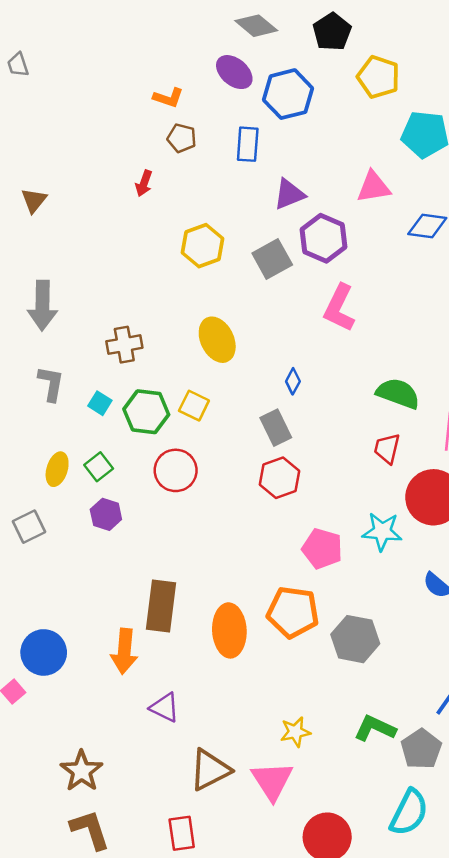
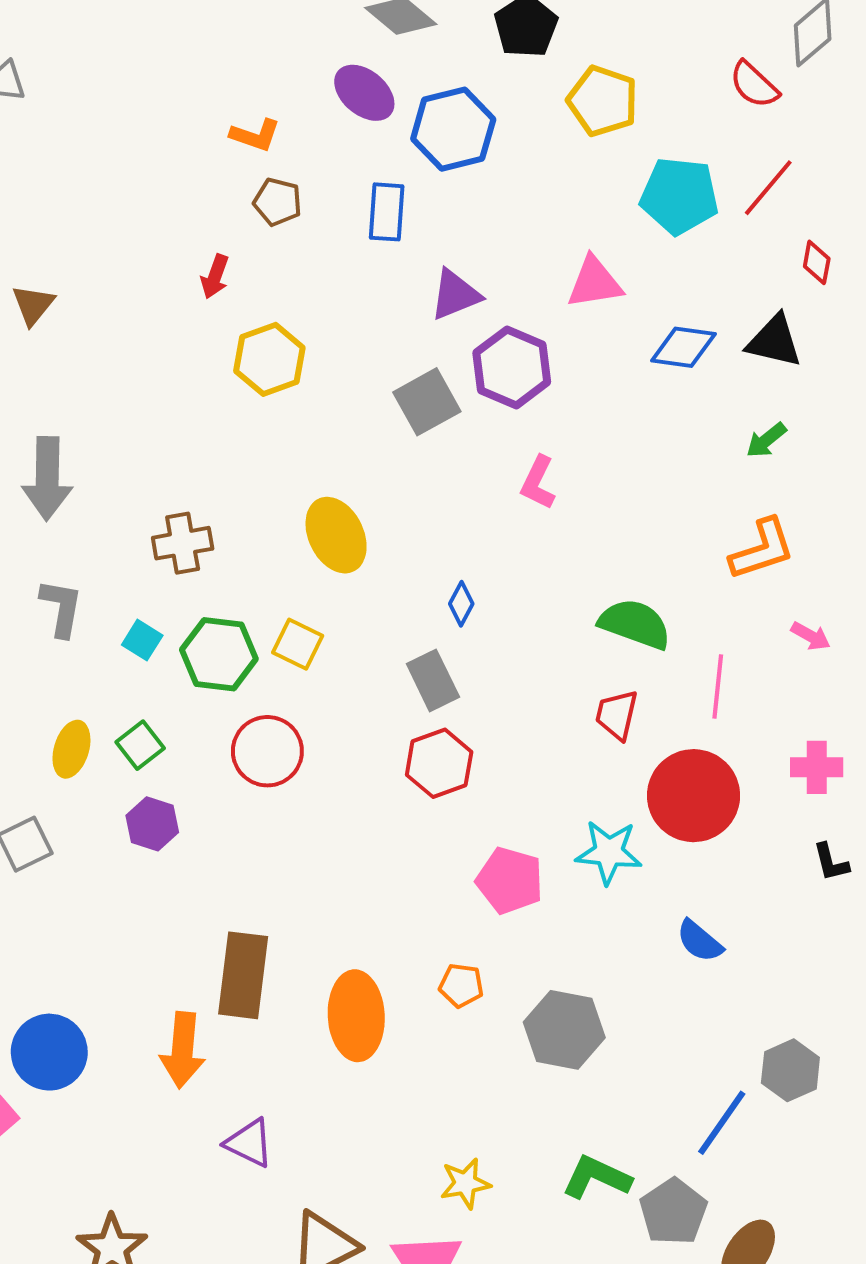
yellow hexagon: (203, 246) -> (269, 359), moved
pink L-shape: (339, 308) -> (538, 483), size x0.7
orange pentagon: (293, 612) -> (461, 985), size x0.5

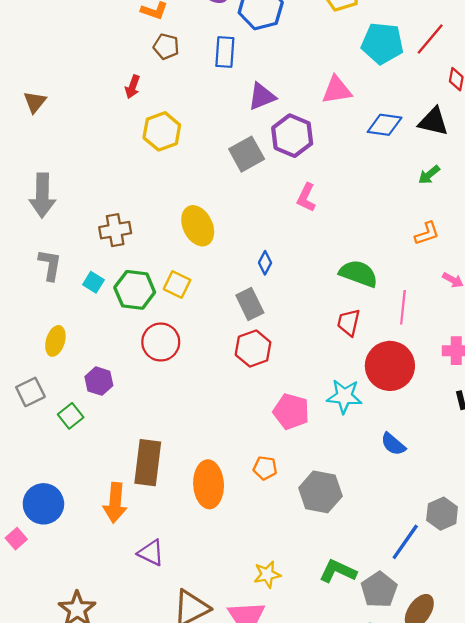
orange L-shape: (762, 549) -> (427, 233), size x0.7
green square: (140, 745) -> (71, 416), moved

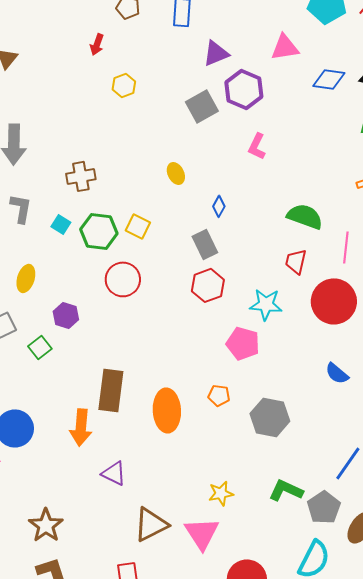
yellow hexagon: (162, 131) -> (124, 85), size x0.7
yellow ellipse: (198, 226) -> (176, 173), moved, size x0.6
cyan star: (344, 396) -> (266, 304), moved

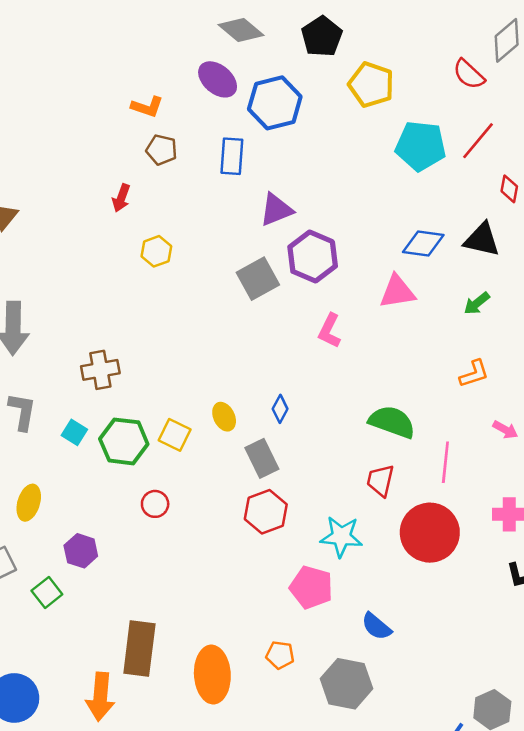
pink triangle: (285, 47) -> (397, 292), moved
yellow ellipse: (176, 173) -> (224, 417), moved
red circle: (123, 279) -> (155, 504), size x0.6
blue semicircle: (337, 373) -> (376, 626), moved

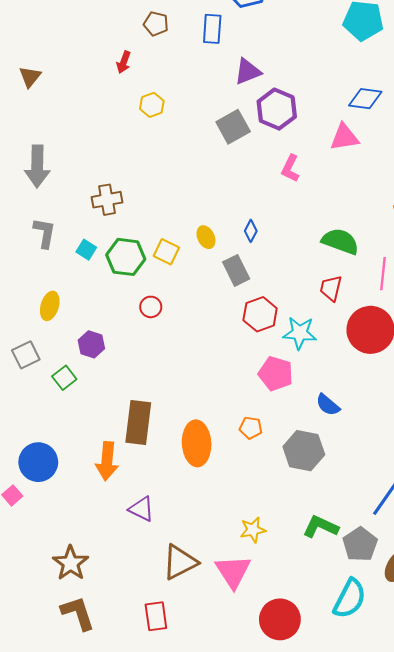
red hexagon: (266, 512) -> (260, 314), moved

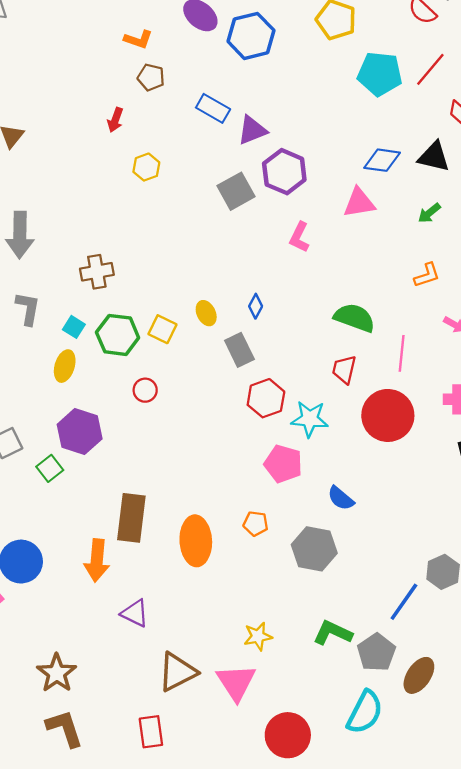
blue rectangle: (212, 29) -> (213, 108), moved, turned -64
yellow ellipse: (50, 306) -> (65, 366), moved
purple hexagon: (91, 344) -> (80, 432), size x1.5

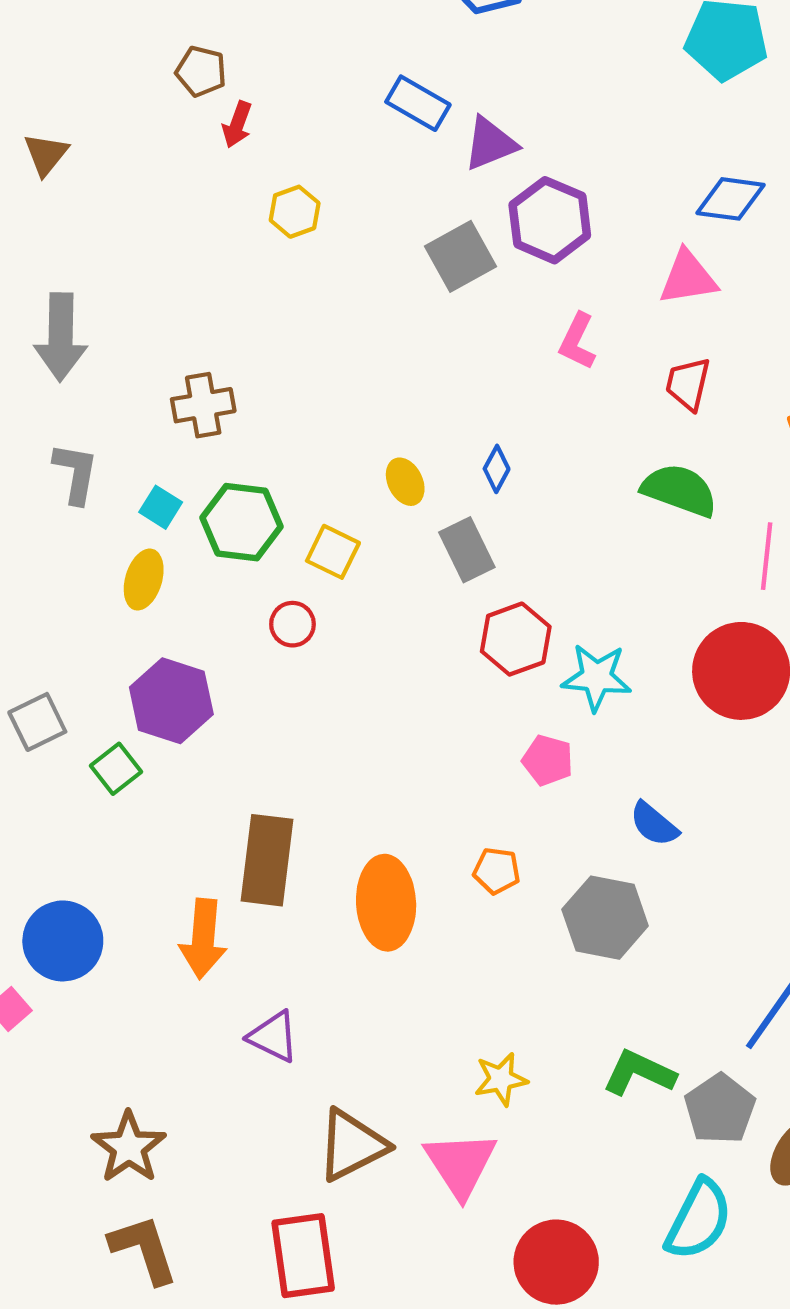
brown pentagon: (151, 77) -> (201, 71), moved
yellow square: (162, 329) -> (333, 552), moved
red trapezoid: (344, 369) -> (688, 384), moved
pink pentagon: (283, 464) -> (548, 760), size x0.7
red rectangle: (151, 732) -> (303, 1256), size x1.4

